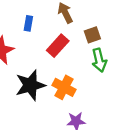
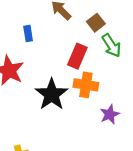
red rectangle: (58, 46) -> (77, 56), moved

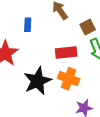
red rectangle: (77, 56) -> (66, 53), turned 50

